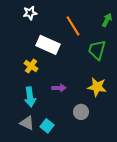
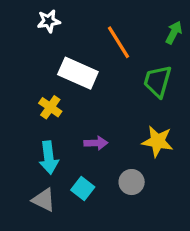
cyan square: (47, 126) -> (83, 189), moved

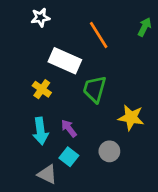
green trapezoid: (158, 81) -> (95, 89), moved
purple arrow: (96, 143) -> (69, 128), moved, turned -126
gray triangle: (44, 200) -> (47, 174), moved

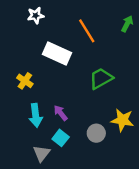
yellow cross: (42, 89) -> (25, 81), moved
green trapezoid: (95, 89) -> (101, 78), moved, turned 45
yellow star: (131, 118) -> (122, 120), moved
gray triangle: (47, 174) -> (42, 153), turned 42

